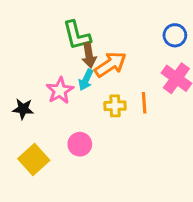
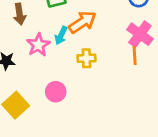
brown arrow: (89, 55) -> (20, 14), moved
orange line: (144, 103) -> (135, 56), moved

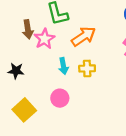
cyan arrow: (61, 36) -> (63, 66), moved, turned -35
pink star: (38, 45) -> (44, 39), moved

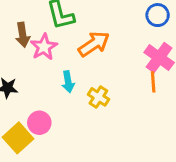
yellow cross: (87, 68) -> (98, 97), moved, turned 35
pink circle: (60, 98) -> (39, 123), moved

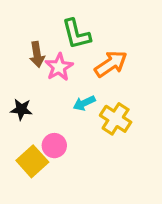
cyan arrow: (68, 82) -> (84, 103), turned 75
yellow cross: (98, 97) -> (116, 119), size x1.4

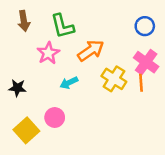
brown arrow: (37, 54) -> (24, 21), moved
yellow cross: (116, 119) -> (114, 79), moved
pink circle: (54, 146) -> (55, 117), moved

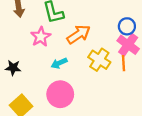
blue circle: (145, 26) -> (127, 26), moved
pink circle: (55, 117) -> (60, 94), moved, size x1.5

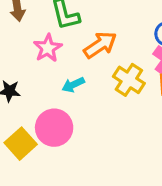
pink circle: (60, 94) -> (54, 128), moved

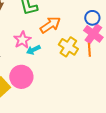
pink star: (48, 48) -> (22, 40), moved

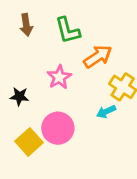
cyan arrow: (33, 50) -> (106, 112), moved

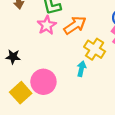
pink star: (59, 77) -> (47, 25), moved
cyan arrow: (106, 112) -> (82, 69), turned 128

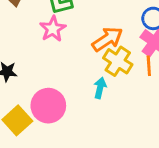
orange arrow: (75, 25) -> (107, 39), moved

